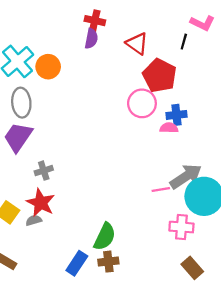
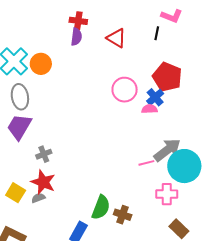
red pentagon: (160, 76) -> (167, 77), moved
blue cross: (176, 115) -> (155, 97), turned -30
brown cross: (108, 262) -> (123, 215), moved, turned 30

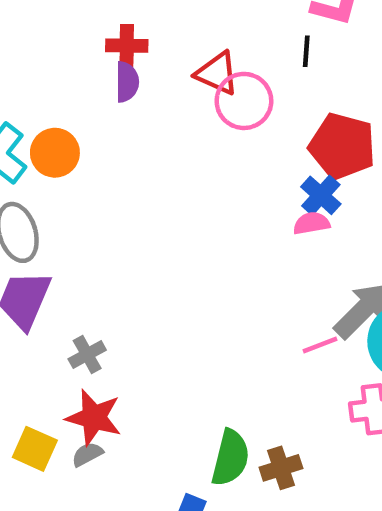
pink circle: (125, 90) -> (244, 101), moved
brown cross: (123, 215) -> (281, 468), turned -30

